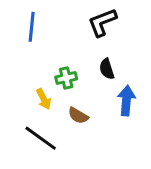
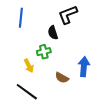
black semicircle: (107, 69) -> (53, 33), moved
brown semicircle: (78, 116) -> (62, 78), moved

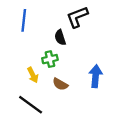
brown semicircle: (62, 78) -> (60, 84), moved

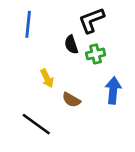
green cross: (50, 59) -> (96, 54), moved
yellow arrow: (33, 75) -> (47, 78), moved

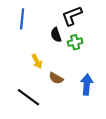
blue arrow: (113, 90) -> (87, 85), moved

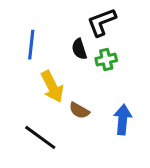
blue line: (22, 19) -> (31, 45), moved
yellow arrow: (37, 61) -> (52, 87), size x1.5

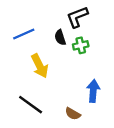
blue line: (31, 45) -> (24, 34), turned 60
brown semicircle: (79, 110) -> (73, 114), moved

